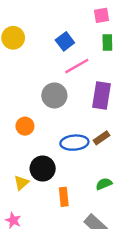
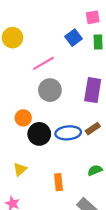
blue square: (65, 41) -> (73, 38), moved
pink line: (77, 66) -> (44, 63), moved
black circle: (43, 169) -> (39, 134), moved

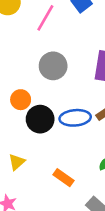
pink line: (44, 63) -> (45, 18), moved, turned -30
orange rectangle: (58, 182) -> (63, 178), turned -49

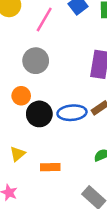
gray circle: (53, 66) -> (36, 61), moved
orange rectangle: (63, 178) -> (50, 167), moved, turned -36

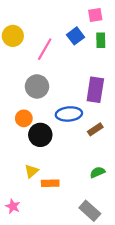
blue ellipse: (72, 113) -> (69, 114), moved
yellow triangle: (18, 154) -> (32, 171), moved

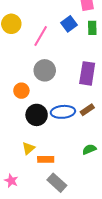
gray circle: (37, 86) -> (45, 70), moved
blue ellipse: (69, 114) -> (63, 112), moved
orange circle: (24, 118) -> (21, 91), moved
gray rectangle: (90, 211) -> (57, 183), moved

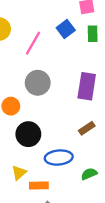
blue ellipse: (63, 112) -> (59, 158), moved

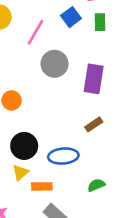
gray circle: (38, 83) -> (54, 64), moved
black circle: (28, 134) -> (24, 146), moved
green semicircle: (89, 174) -> (96, 185), moved

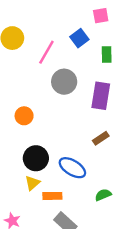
green rectangle: (100, 22) -> (107, 55), moved
blue ellipse: (63, 156) -> (72, 168), turned 36

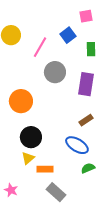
orange circle: (24, 116) -> (21, 101), size x1.5
blue ellipse: (72, 168) -> (77, 145), moved

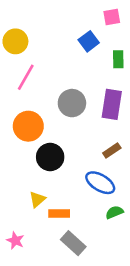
pink line: (40, 47) -> (26, 77), moved
gray circle: (55, 72) -> (72, 103), moved
black circle: (31, 137) -> (50, 157), moved

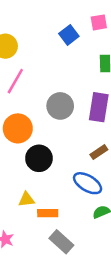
blue square: (89, 41) -> (69, 35), moved
yellow triangle: (37, 199) -> (27, 199), turned 35

